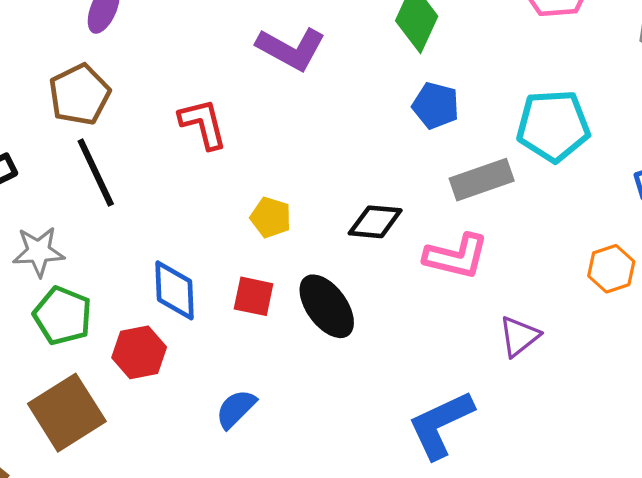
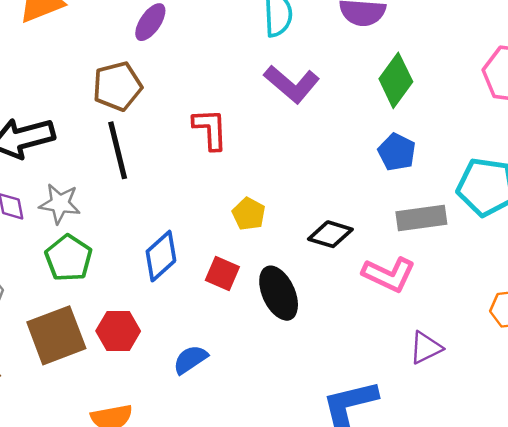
blue diamond: (174, 290) -> (161, 256), turned 39
red hexagon: (139, 352) -> (118, 331), moved

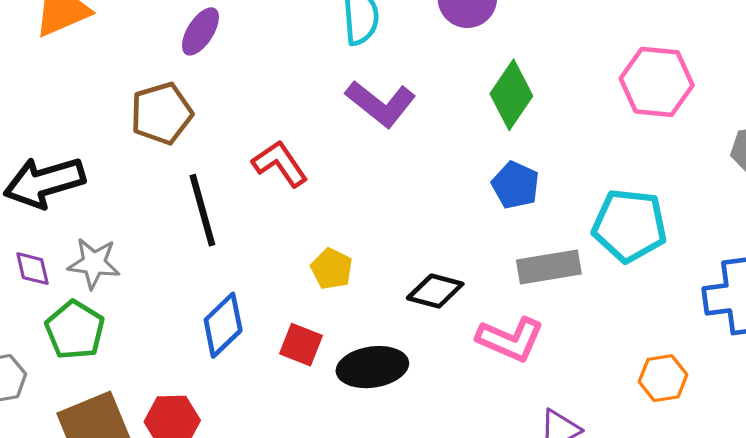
red L-shape: (210, 129) -> (280, 164), turned -30
black line: (118, 150) -> (202, 210), moved
green pentagon: (69, 258) -> (75, 330), moved
black ellipse: (279, 293) -> (372, 367), turned -72

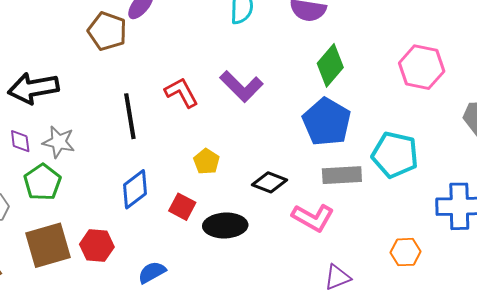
purple L-shape: (381, 104) -> (241, 86), moved
brown pentagon: (162, 113) -> (107, 31), moved, turned 30
blue pentagon: (515, 185) -> (327, 122), size x1.6

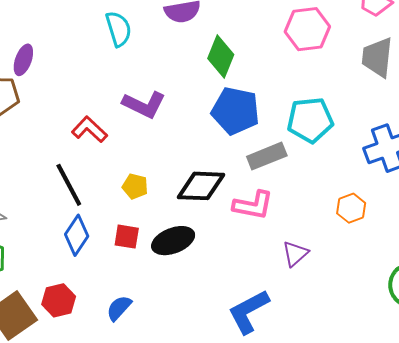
black line: (130, 116) -> (69, 185), moved
black diamond: (270, 182) -> (201, 186), size x1.4

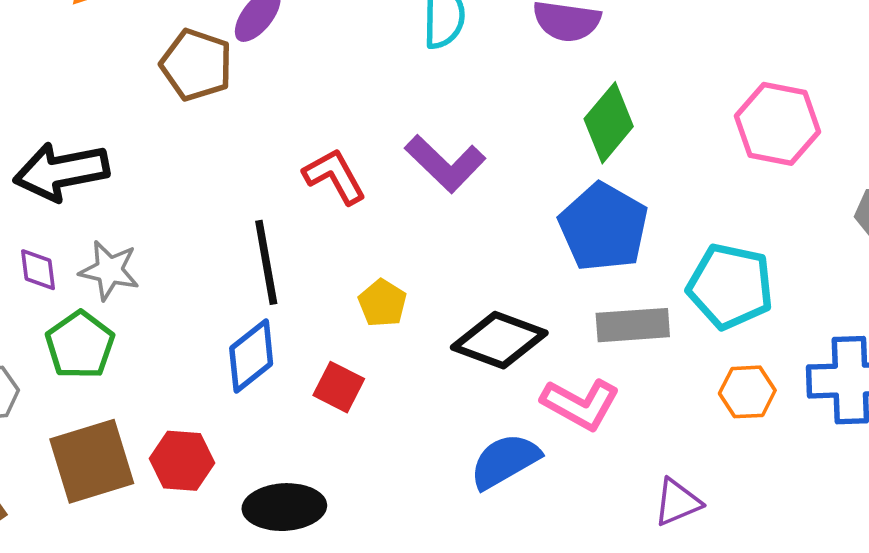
orange hexagon: (351, 208) -> (747, 392), moved
black ellipse: (173, 241) -> (284, 507), moved
purple triangle: (295, 254) -> (677, 502), moved
blue semicircle: (119, 308) -> (505, 461), moved, size x1.4

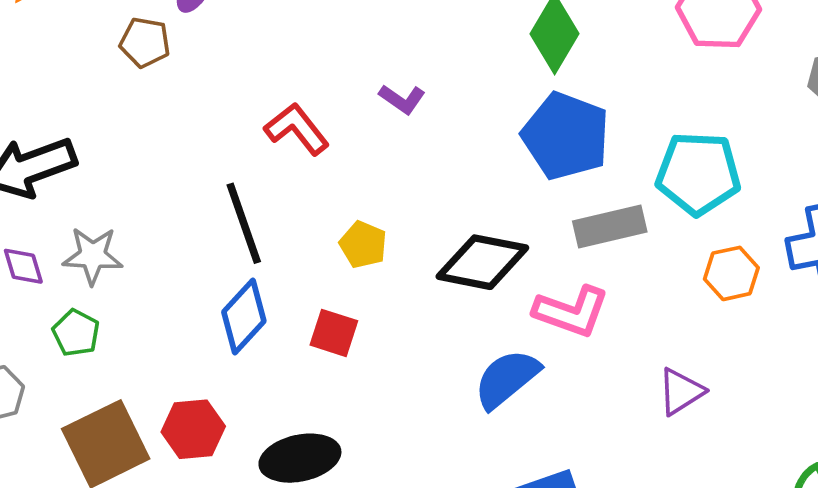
brown pentagon: (196, 65) -> (145, 42), size x0.7
purple L-shape: (445, 164) -> (402, 99), size x0.6
green pentagon: (80, 345) -> (76, 333), size x0.7

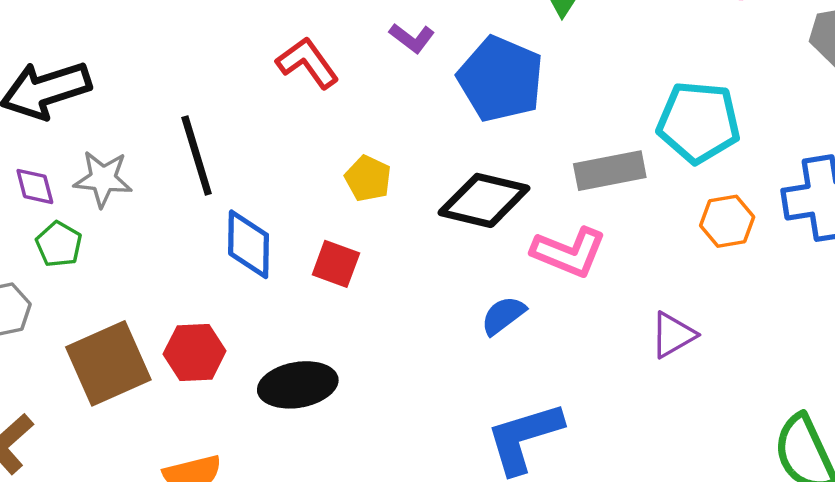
blue pentagon: (566, 136) -> (501, 79), moved
black line: (244, 223) -> (197, 156), moved
blue diamond: (244, 317) -> (249, 244), turned -44
green pentagon: (76, 333) -> (59, 244), moved
blue semicircle: (507, 379) -> (503, 315), size x0.7

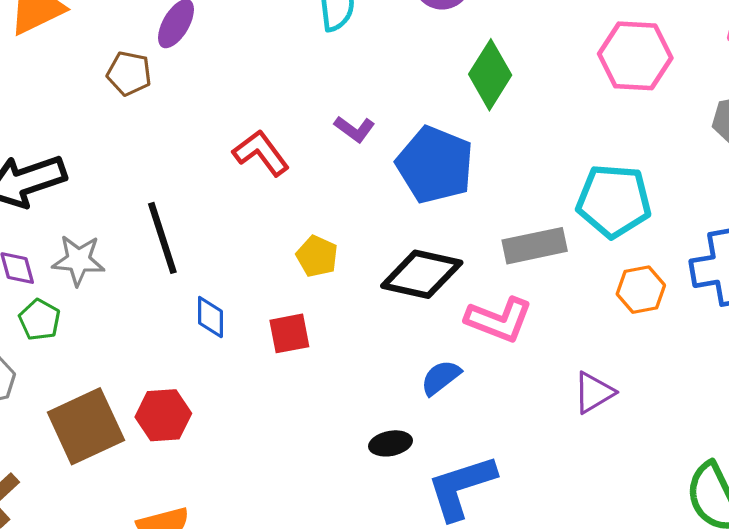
blue diamond: (249, 244) -> (210, 317), size x0.7
red square: (336, 264) -> (289, 333), turned -30
black ellipse: (298, 385) -> (391, 443), moved, size x0.6

